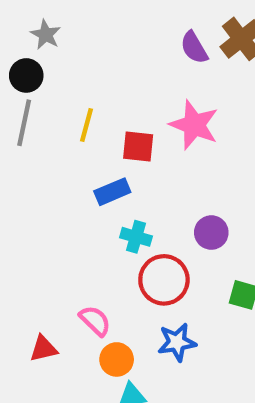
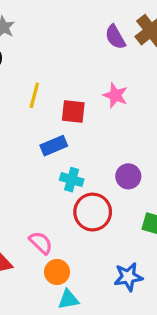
pink star: (194, 125) -> (115, 95), size x0.7
blue star: (177, 342) -> (128, 277), moved

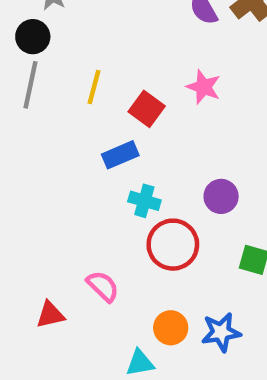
red square: (73, 112) -> (147, 109), turned 30
orange circle: (57, 272) -> (171, 328), moved

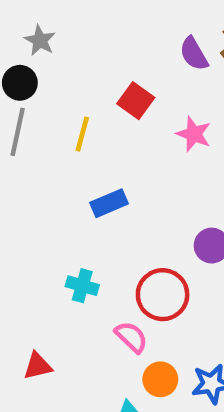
red square: (147, 109) -> (136, 101), moved
cyan cross: (144, 201) -> (82, 286), moved
pink semicircle: (103, 286) -> (131, 337), moved

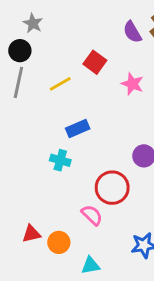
yellow line: (82, 134) -> (60, 84), turned 45
cyan cross: (82, 286) -> (60, 160), moved
orange circle: (160, 379) -> (59, 242), moved

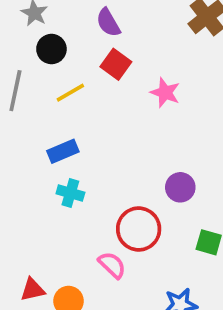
purple semicircle: (132, 32) -> (108, 22), moved
black circle: (20, 51) -> (51, 49), moved
blue rectangle: (78, 129) -> (63, 151), moved

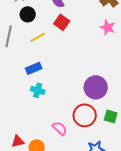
pink star: (165, 93) -> (108, 27), moved
purple circle: (180, 187) -> (96, 87), size x1.5
red circle: (139, 229) -> (85, 115), moved

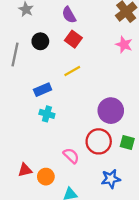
black circle: (28, 14) -> (40, 41), moved
yellow line: (38, 37) -> (72, 71), moved

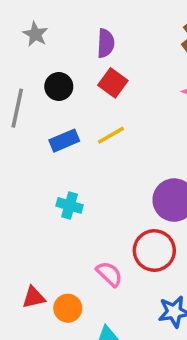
purple semicircle: (69, 15) -> (106, 43), turned -147
blue rectangle: (43, 90) -> (64, 141), moved

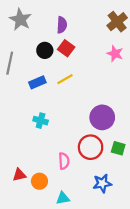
gray star: (35, 34) -> (20, 20), size x1.5
black circle: (59, 87) -> (45, 50), moved
pink semicircle: (109, 274) -> (64, 161), turned 42

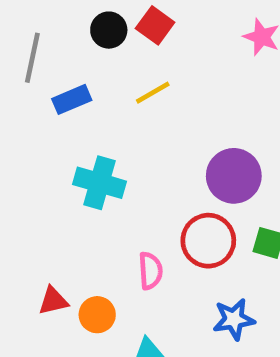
blue rectangle: (37, 82) -> (72, 99), moved
cyan cross: (41, 121) -> (100, 183), size x1.5

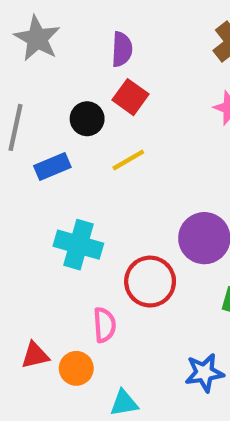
black circle: (109, 30) -> (87, 119), moved
red circle: (208, 241) -> (150, 282), moved
pink semicircle: (150, 271) -> (104, 325), moved

